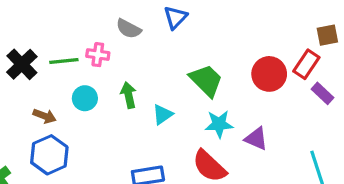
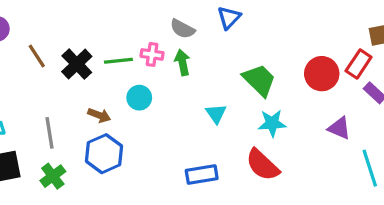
green arrow: (129, 95) -> (182, 62), moved
cyan triangle: (162, 114) -> (216, 114), turned -30
purple triangle: (256, 139) -> (339, 128), moved

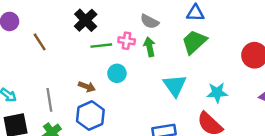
blue triangle: (229, 18) -> (195, 13), moved, turned 48
black cross: (77, 64) -> (86, 20), moved
green trapezoid: (259, 80) -> (194, 42), moved, turned -88
cyan triangle: (216, 114) -> (175, 85), size x1.5

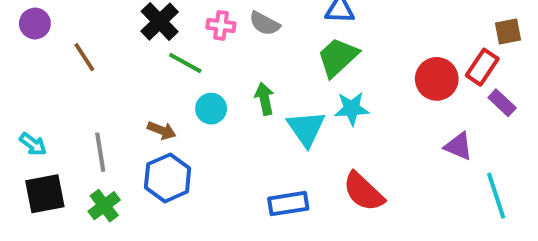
pink cross: (127, 41) -> (221, 25), moved
green line: (101, 46) -> (185, 63), turned 35
green arrow: (150, 47) -> (265, 99), moved
cyan star: (217, 93) -> (352, 109), moved

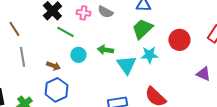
red circle: (437, 79) -> (179, 40), moved
green arrow: (265, 99) -> (105, 50), turned -70
gray line: (100, 152) -> (22, 57), moved

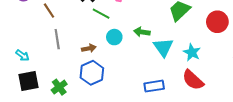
cyan star: (149, 55) -> (192, 52), moved, turned 30
brown arrow: (53, 66) -> (89, 48), turned -32

